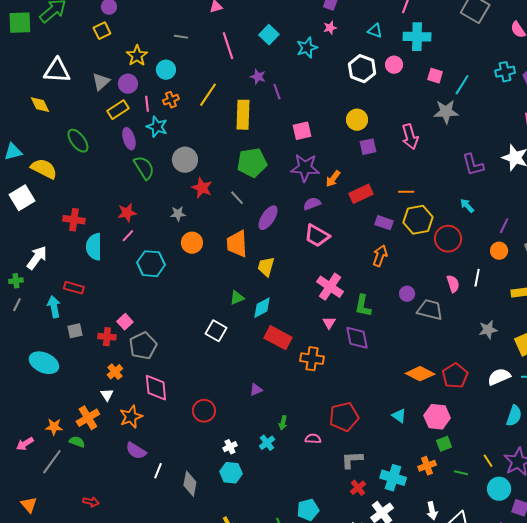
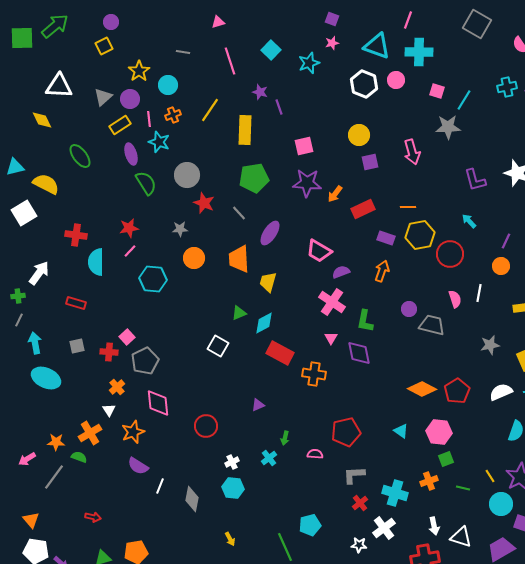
cyan triangle: (375, 31) -> (377, 46), size x1.8
purple semicircle: (312, 204) -> (341, 272), moved
cyan arrow: (54, 307) -> (35, 343), moved

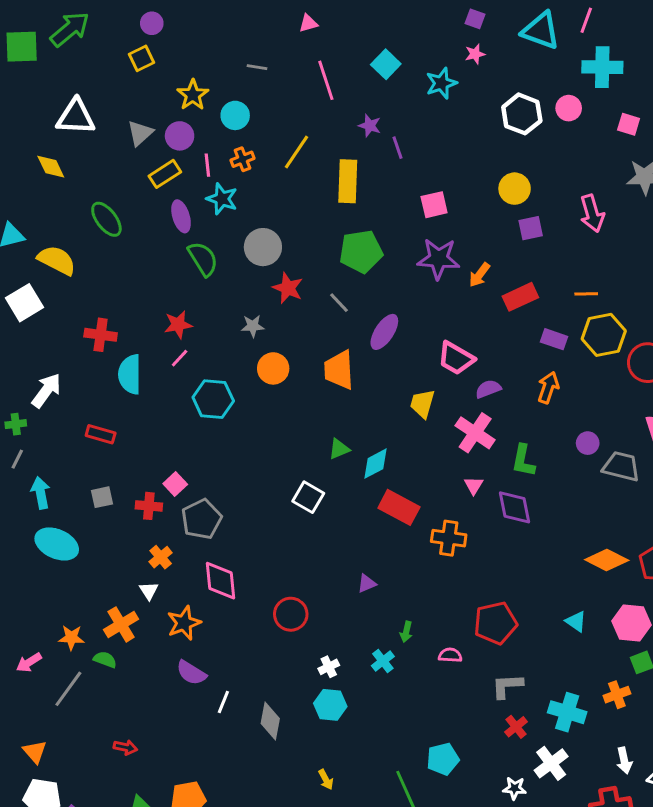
cyan triangle: (377, 46) -> (541, 31), moved
yellow trapezoid: (268, 282) -> (422, 404), moved

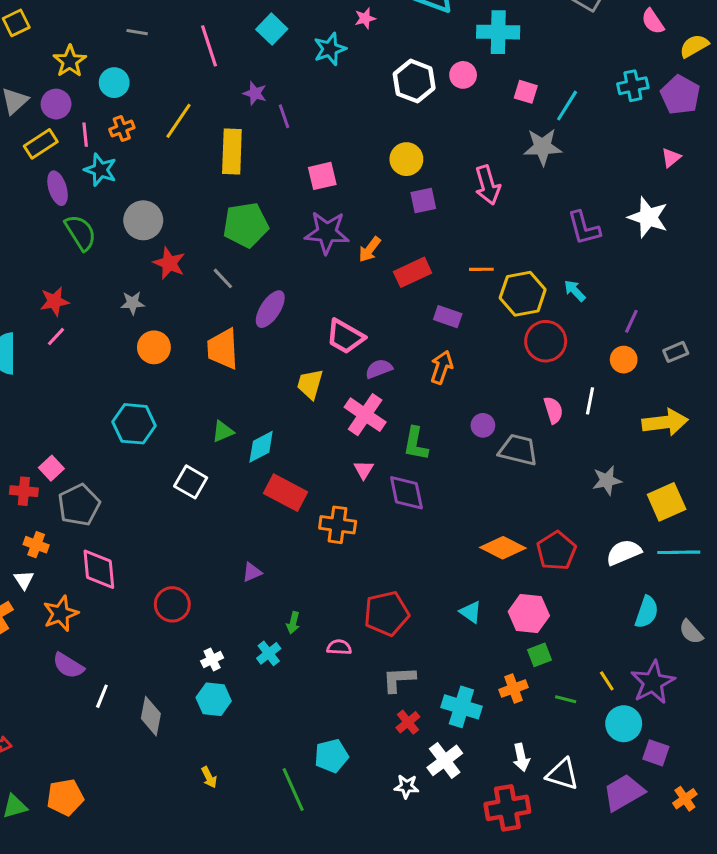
yellow hexagon: (604, 335) -> (523, 294), moved
cyan hexagon: (213, 399) -> (134, 424), moved
orange cross: (161, 557) -> (36, 545), turned -30

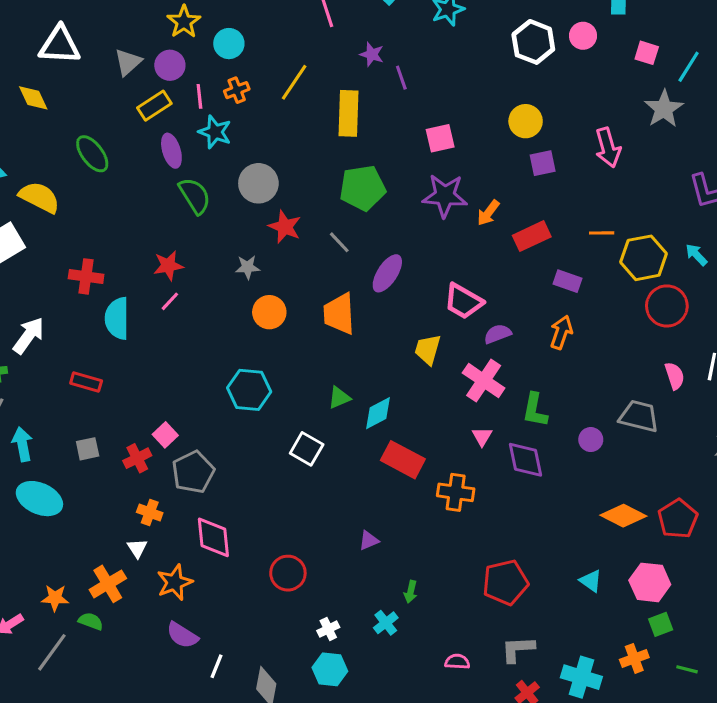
gray star: (543, 147) -> (664, 109), turned -30
purple circle: (483, 425) -> (591, 440), moved
red cross: (24, 491) -> (137, 458), turned -32
pink semicircle: (339, 647) -> (457, 662), moved

